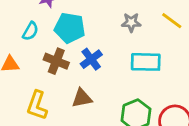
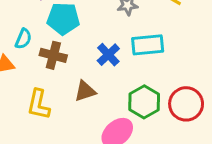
cyan semicircle: (30, 31) -> (23, 39), moved
blue cross: (91, 59) -> (108, 55), moved

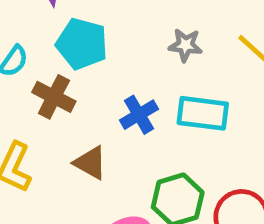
brown triangle: (85, 91) -> (90, 163), turned 35

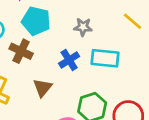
gray star: (185, 45) -> (83, 27), moved
brown triangle: (90, 163) -> (43, 88), turned 42

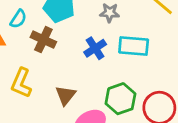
brown triangle: (43, 88) -> (65, 95), moved

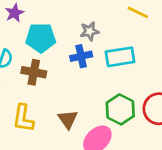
blue cross: (95, 48) -> (81, 56), moved, turned 35

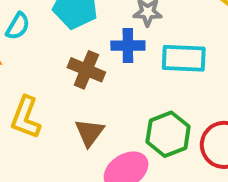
brown cross: (34, 72) -> (86, 70), moved

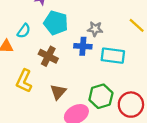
brown cross: (86, 70) -> (48, 56), moved

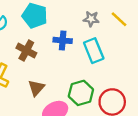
gray star: (95, 29) -> (91, 19), moved
cyan rectangle: (113, 56) -> (94, 51), turned 60

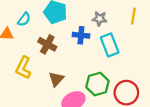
gray star: (91, 19) -> (100, 19), moved
yellow line: (119, 19) -> (133, 16), turned 56

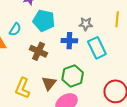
yellow L-shape: (23, 68) -> (23, 88), moved
green hexagon: (97, 84) -> (73, 76), moved

